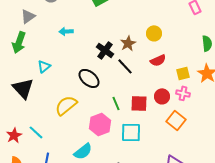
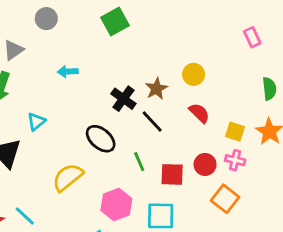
red semicircle: (158, 60) -> (199, 113), turned -112
yellow square: (183, 73) -> (235, 132), turned 32
green line: (116, 103) -> (139, 162), moved

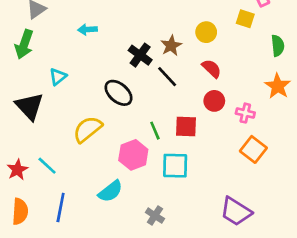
yellow square: (235, 132) -> (245, 19), moved
green line: (139, 162) -> (155, 131), moved
red circle: (205, 164) -> (214, 101), moved
orange square: (225, 199) -> (253, 149), moved

